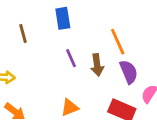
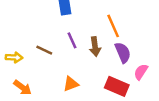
brown line: (23, 33) -> (44, 50), moved, turned -49

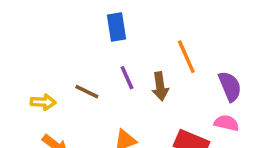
purple semicircle: (123, 53) -> (230, 86), moved
pink semicircle: (141, 72) -> (226, 123), turned 70

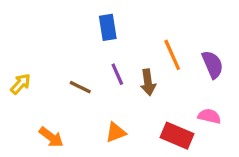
purple semicircle: (230, 86) -> (213, 65), moved
yellow arrow: (43, 102) -> (21, 84), moved, turned -50

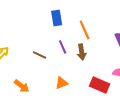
orange line: (172, 55) -> (85, 30), moved

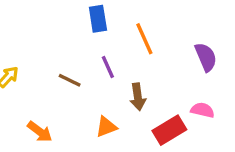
brown arrow: (82, 52) -> (138, 97), moved
red rectangle: (100, 85) -> (169, 130), turned -54

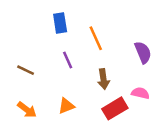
brown line: (70, 80) -> (26, 70), moved
brown arrow: (138, 97) -> (103, 79), moved
orange arrow: (40, 132) -> (27, 110), moved

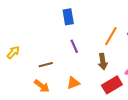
orange line: (96, 38) -> (111, 36), moved, turned 54
brown line: (26, 70) -> (46, 65), moved, turned -40

